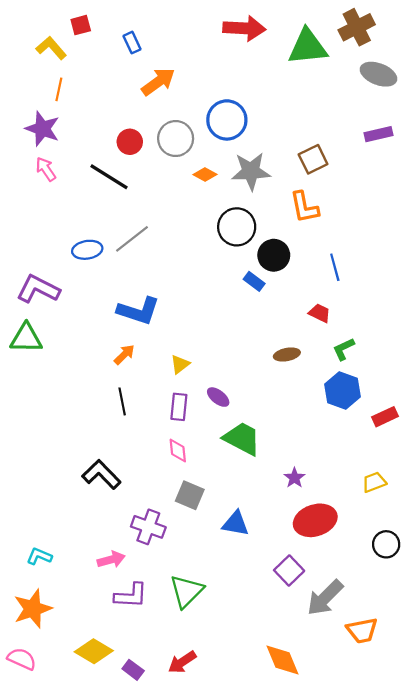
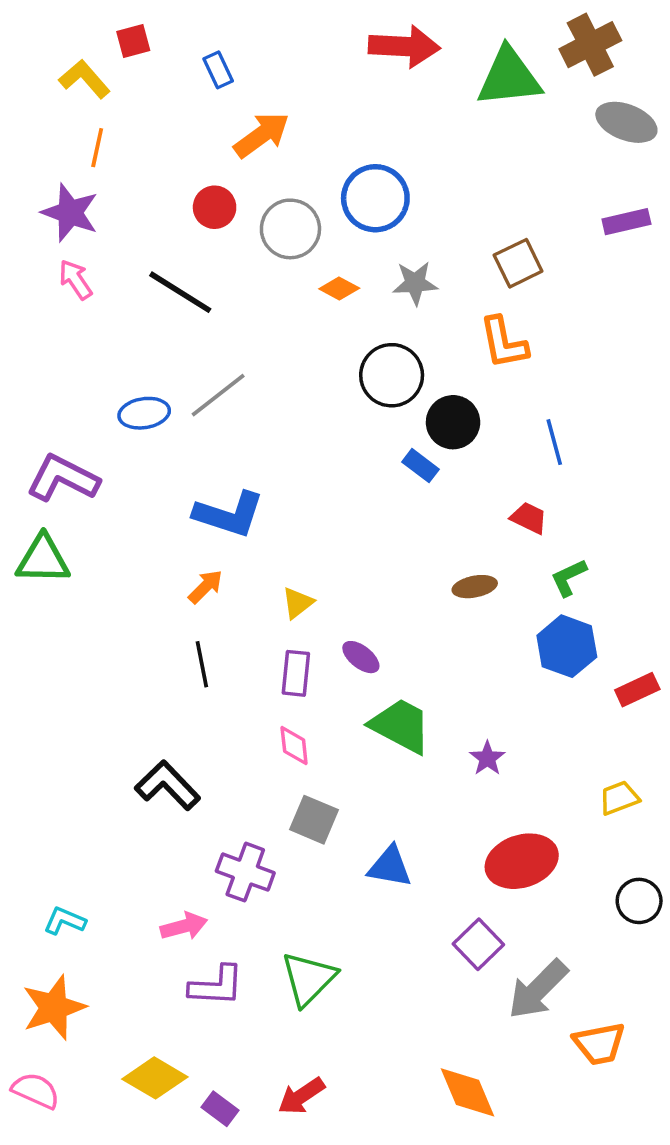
red circle: (130, 142) -> (215, 207), moved
gray star: (251, 171) -> (415, 283), size x0.7
purple star: (294, 478) -> (487, 758), moved

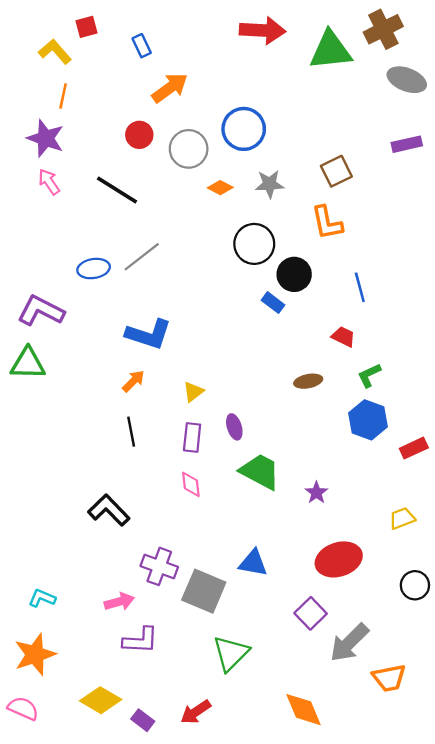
purple ellipse: (361, 657) -> (234, 427), turned 35
gray square: (314, 820) -> (204, 591), moved, size x1.4
green triangle: (308, 979) -> (231, 653), moved

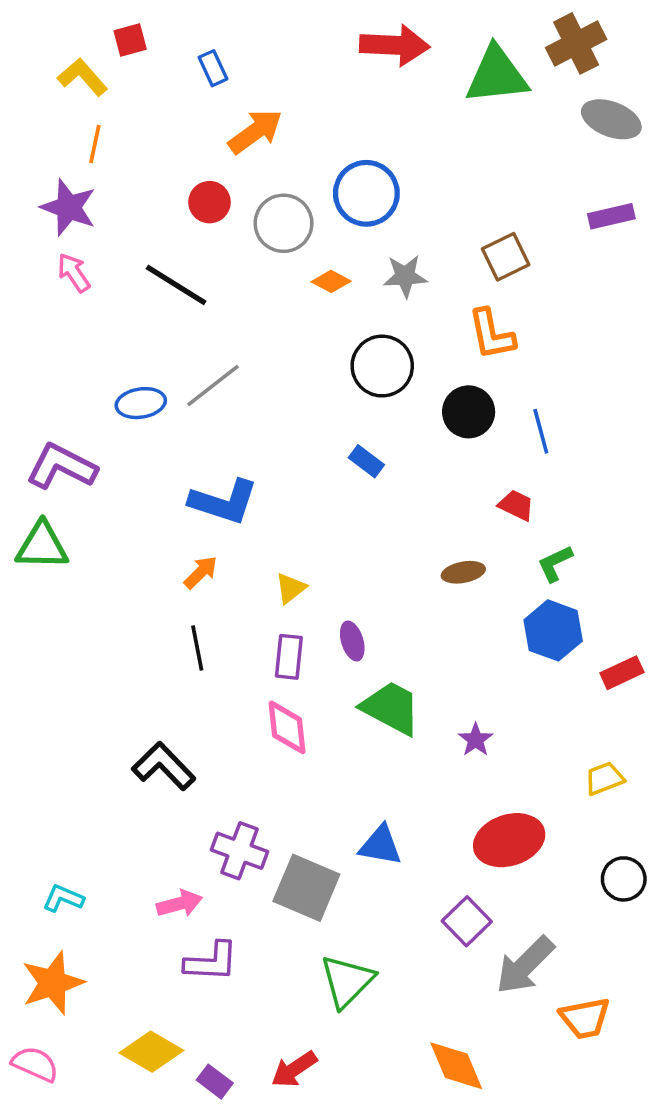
black circle: (294, 274) -> (469, 412), moved
blue rectangle: (273, 303) -> (366, 461), moved
pink diamond: (191, 484) -> (287, 727), size x1.4

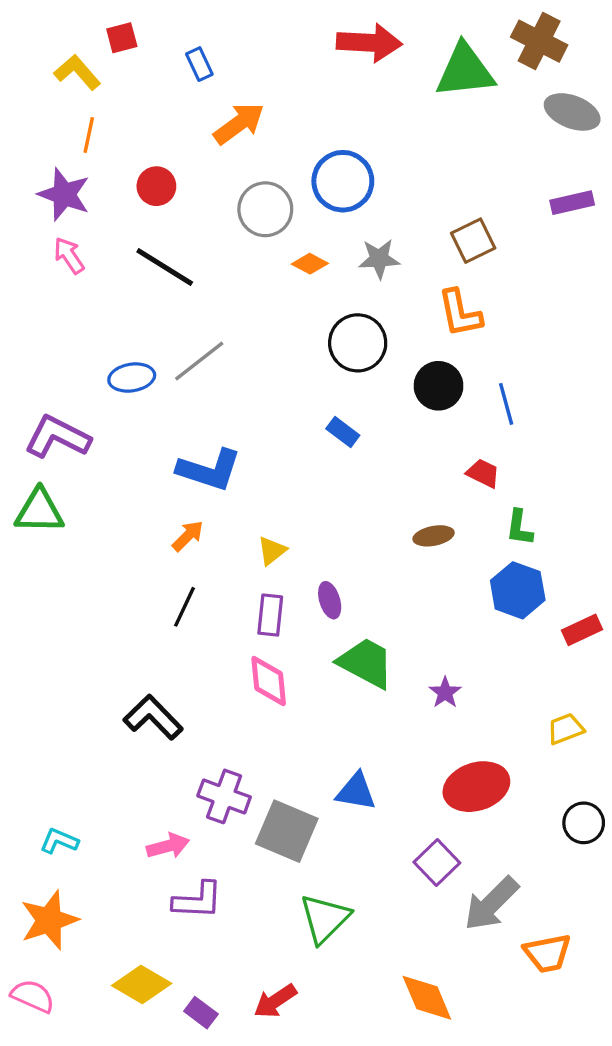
brown cross: (576, 43) -> (539, 41), turned -36
red circle: (209, 202) -> (156, 186), moved
green L-shape: (555, 563) -> (519, 528), turned -57
black line: (197, 648) -> (184, 607), turned 36

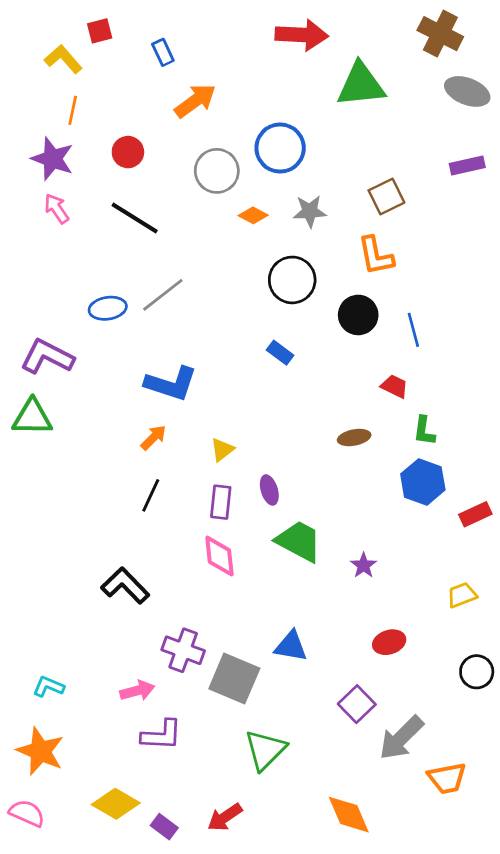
green triangle: (465, 71) -> (361, 85), moved
red ellipse: (476, 787) -> (389, 642), size x0.6
orange star: (49, 920) -> (40, 751), turned -30

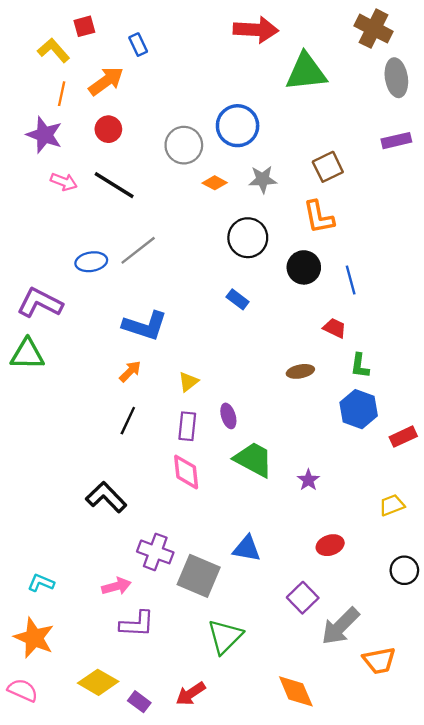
gray ellipse: (467, 91) -> (396, 78), turned 60
orange arrow: (195, 101) -> (106, 81), moved
pink arrow: (57, 209) -> (64, 182), moved, turned 145

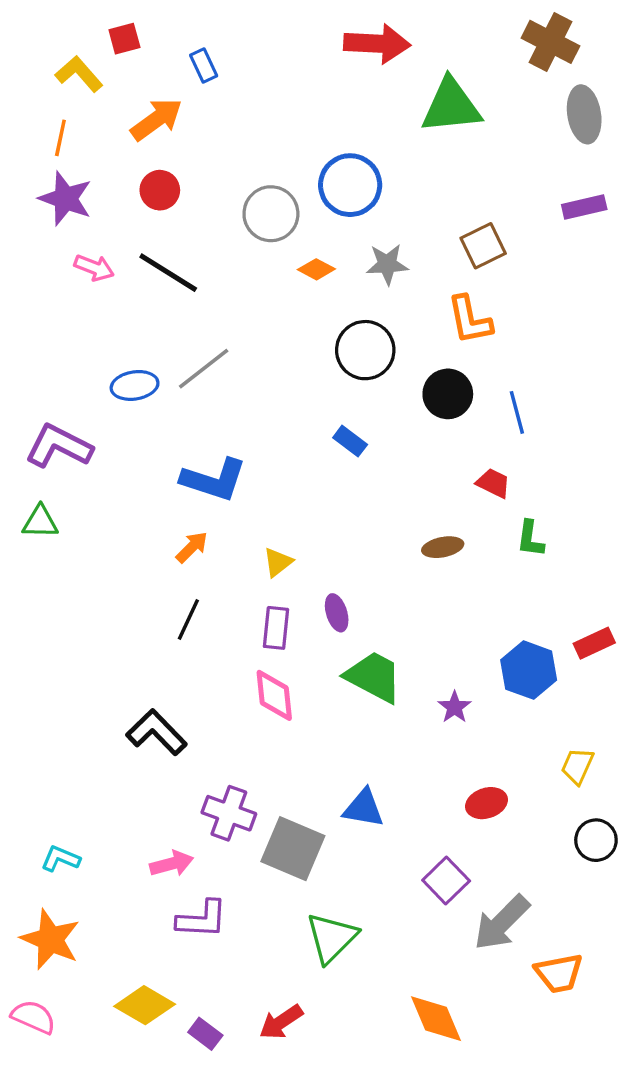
orange line: (62, 94) -> (60, 138), moved
green triangle: (27, 354) -> (40, 522), size x0.7
blue hexagon: (359, 409) -> (529, 670), moved
yellow trapezoid: (392, 505) -> (577, 766), moved, turned -45

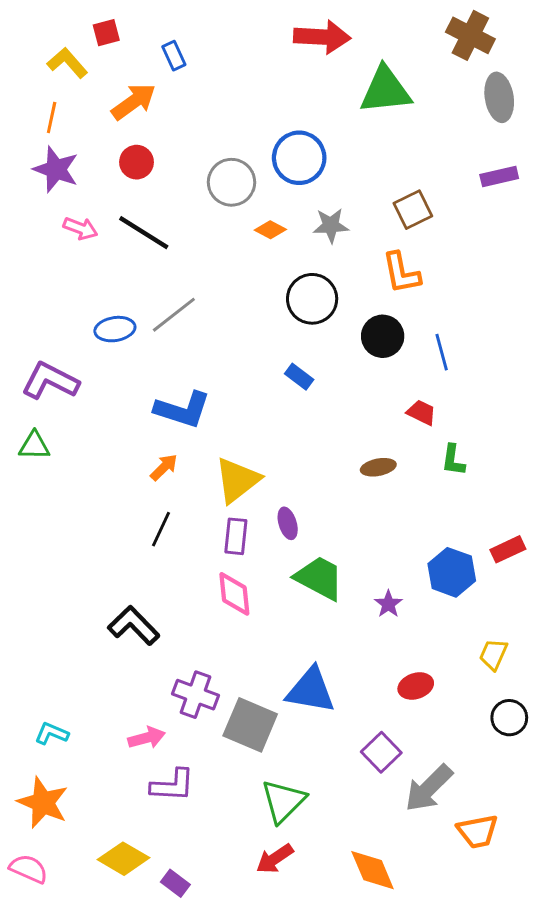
yellow triangle: (278, 562) -> (237, 480), size x1.8
blue triangle: (364, 808) -> (311, 690), size x1.4
red arrow: (281, 1022) -> (275, 859), moved

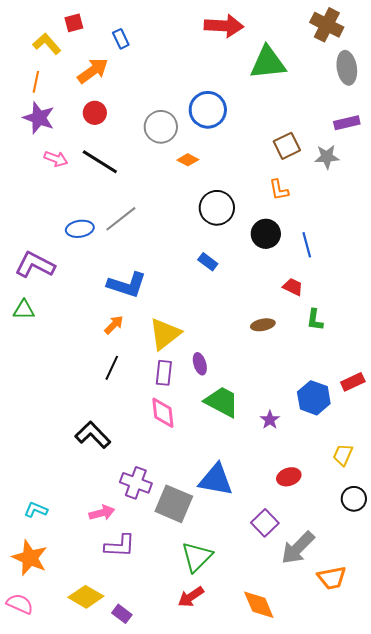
gray star: (331, 225) -> (327, 157), moved
orange L-shape: (401, 273) -> (279, 190), size x0.7

